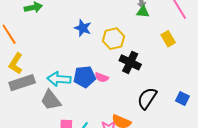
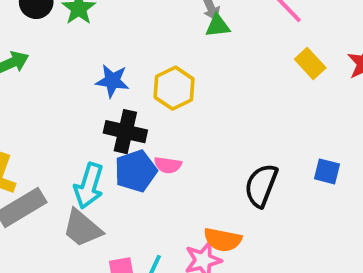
yellow rectangle: (168, 39) -> (310, 63), moved
black cross: (130, 62) -> (125, 132), moved
cyan arrow: (59, 79) -> (89, 186), turned -65

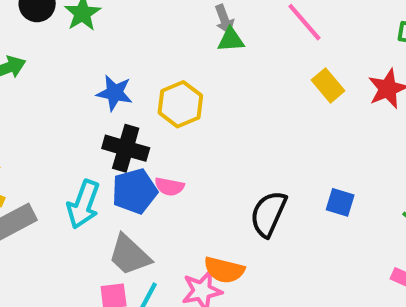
gray trapezoid: (82, 228) -> (129, 255), moved

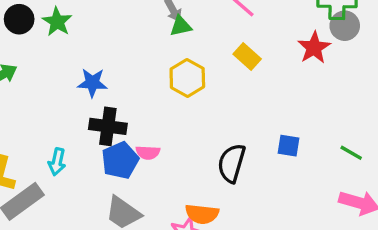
yellow rectangle: (328, 85) -> (247, 57), moved
yellow hexagon: (180, 104) -> (187, 78), moved
cyan arrow: (83, 204) -> (57, 162), moved, size x0.7

